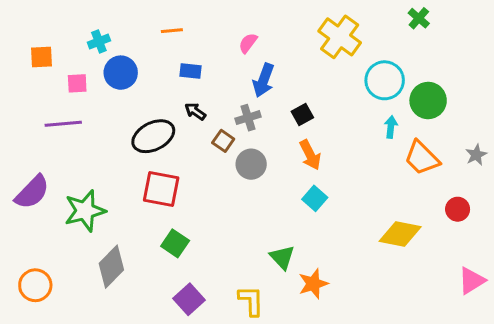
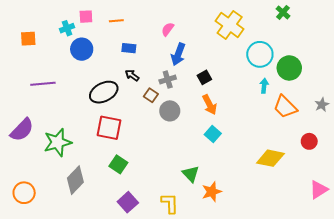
pink square: (77, 83) -> (86, 17), moved

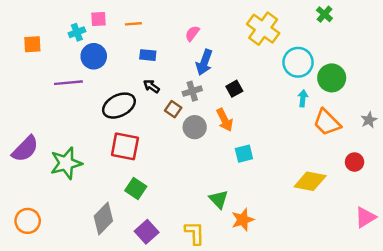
purple line: (43, 84) -> (68, 83), moved
orange arrow: (210, 105) -> (225, 120), moved
cyan square: (213, 134) -> (244, 154), turned 35
gray diamond: (75, 180) -> (103, 219), moved

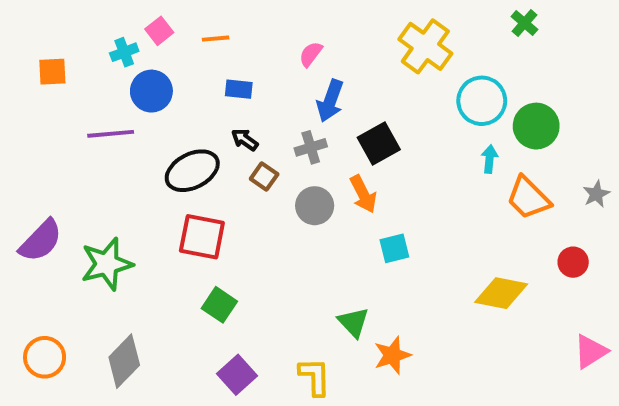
pink square: (99, 19) -> (159, 31), turned -35
black square: (234, 89) -> (379, 144), size x1.5
brown square: (173, 109) -> (264, 177), moved
gray diamond: (103, 219) -> (124, 361), moved

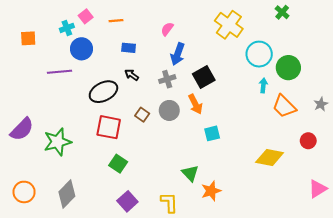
brown square: (264, 177) -> (142, 115), moved

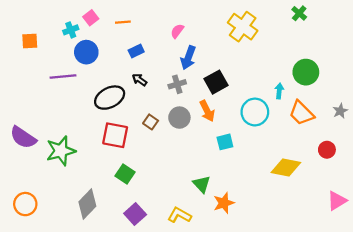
blue rectangle: (129, 48) -> (136, 51), turned -32
cyan circle: (259, 54) -> (255, 112), moved
purple semicircle: (22, 129) -> (23, 138), turned 80
gray diamond: (67, 194) -> (87, 204), moved
yellow L-shape: (169, 202) -> (179, 215), turned -60

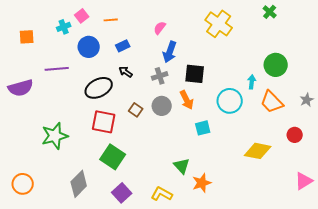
blue circle: (86, 52) -> (89, 47), moved
black square: (216, 82) -> (195, 74), turned 35
purple semicircle: (23, 138) -> (21, 88), moved, turned -50
green square: (125, 174) -> (113, 157), size x1.4

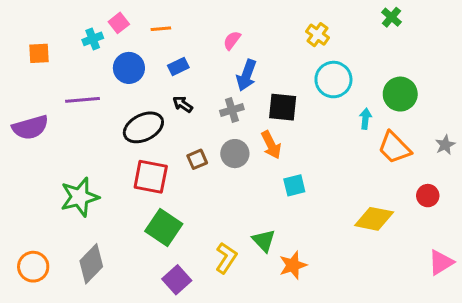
yellow cross: (219, 24) -> (318, 35), size x0.6
cyan circle: (230, 101) -> (333, 80), moved
brown square: (136, 110) -> (197, 159), turned 32
gray diamond: (79, 184) -> (91, 264), moved
yellow L-shape: (162, 194) -> (226, 258), moved, turned 95

